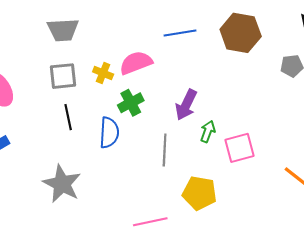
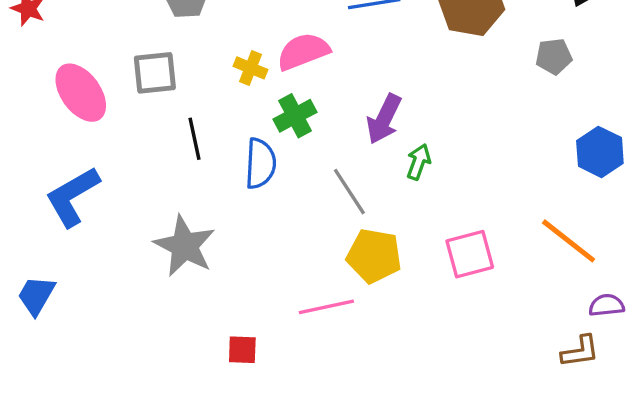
gray square: (63, 76) -> (155, 73), moved
pink square: (240, 148) -> (470, 254), moved
gray line: (165, 150) -> (349, 192), turned -36
yellow pentagon: (199, 193) -> (374, 256), moved

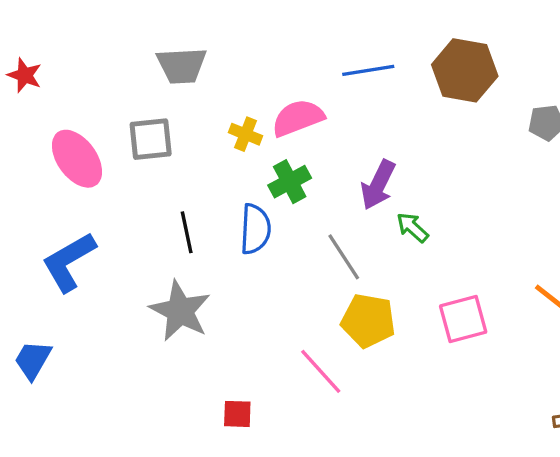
black line: (194, 139) -> (187, 232), moved
green arrow: (419, 162) -> (412, 227), turned -68
pink line: (326, 307) -> (321, 371), turned 60

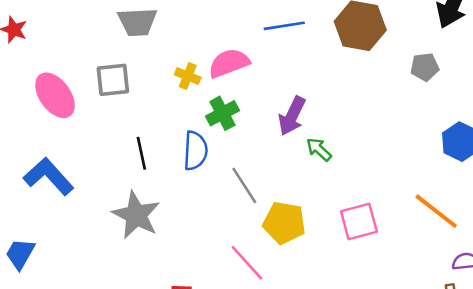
gray line: (344, 257) -> (244, 185), moved
blue L-shape: (69, 262) -> (49, 176), turned 78

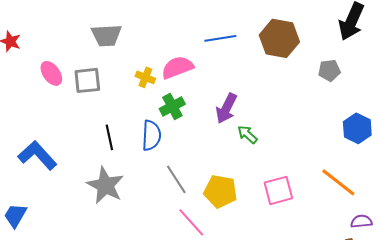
pink ellipse: (55, 95) -> (51, 73), moved, size x0.7
gray line: (244, 185) -> (176, 179), moved

